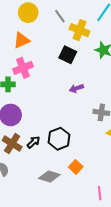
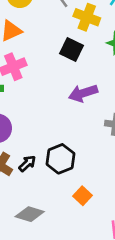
purple arrow: (76, 88) -> (83, 93), size x1.5
gray diamond: (49, 177) -> (30, 214), moved

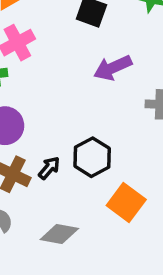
orange square: (83, 196) -> (126, 202), size x1.5

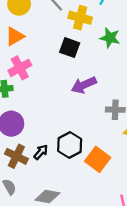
orange square: (126, 202) -> (98, 159), moved

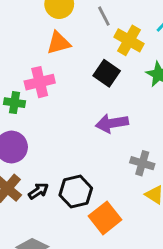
orange triangle: (15, 36) -> (58, 43), moved

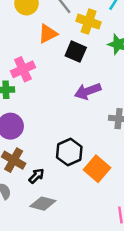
orange triangle: (58, 43) -> (48, 34), moved
black arrow: (38, 191) -> (36, 176), moved

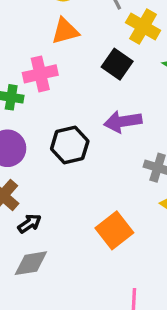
orange triangle: (48, 34) -> (65, 31), moved
black hexagon: (69, 152) -> (70, 145), moved
gray diamond: (43, 204) -> (31, 263), turned -35

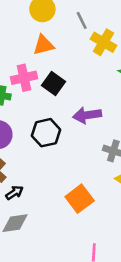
black square: (117, 64) -> (54, 84), moved

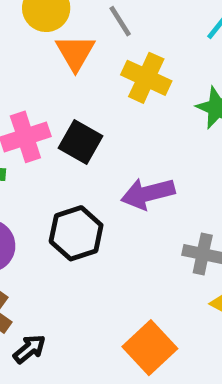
yellow cross: (104, 42) -> (146, 78), moved
orange triangle: (44, 45) -> (75, 53), moved, turned -40

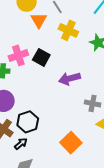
black hexagon: (76, 233) -> (28, 122), moved

